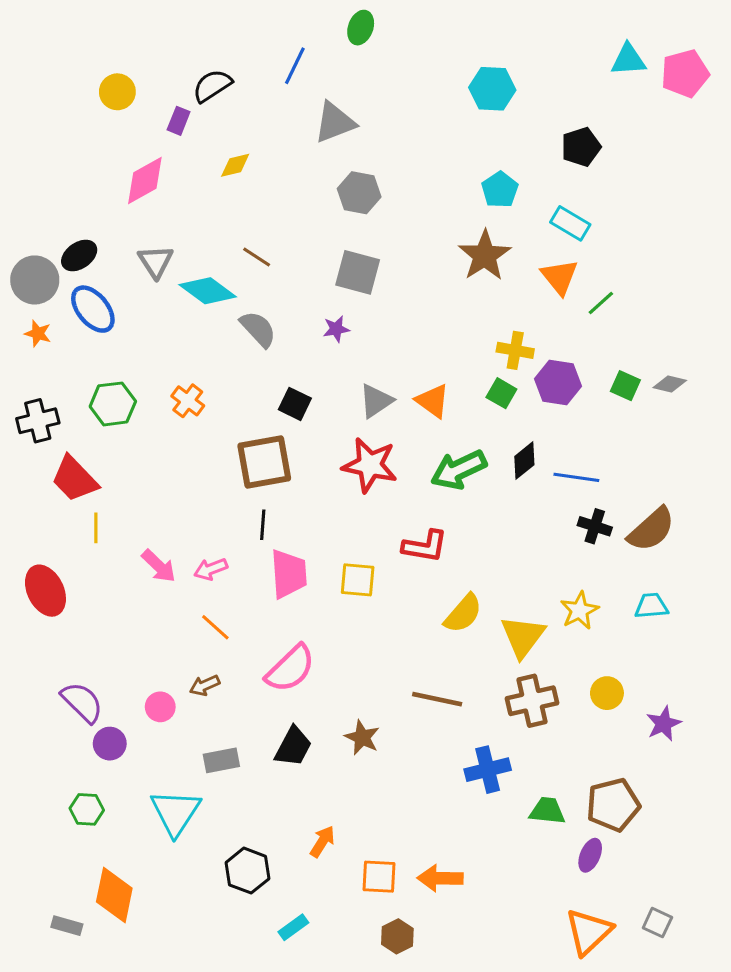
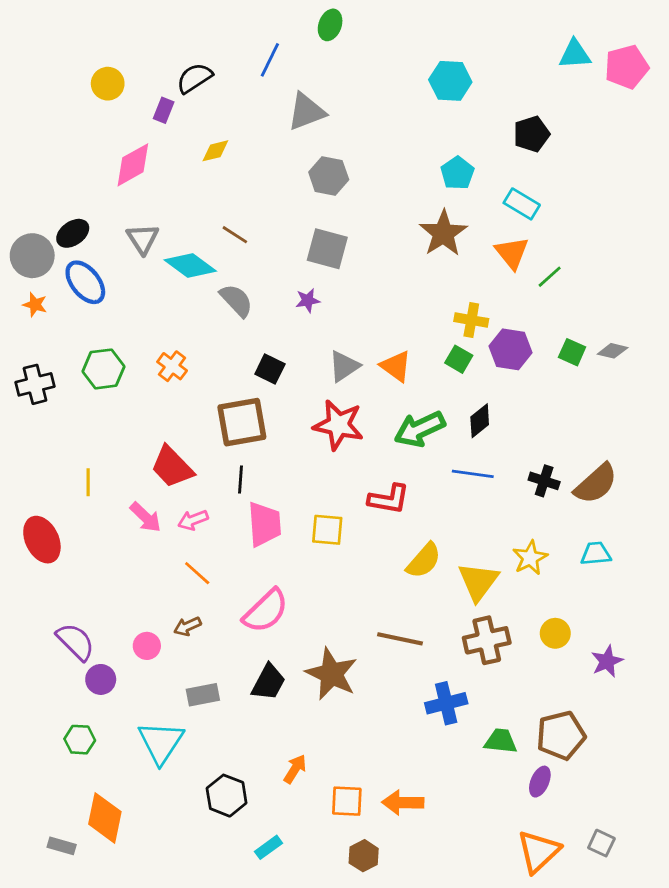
blue line: (576, 477) -> (473, 474), moved
red trapezoid: (75, 479) -> (172, 467), moved
brown star: (362, 737) -> (331, 674), size x1.6

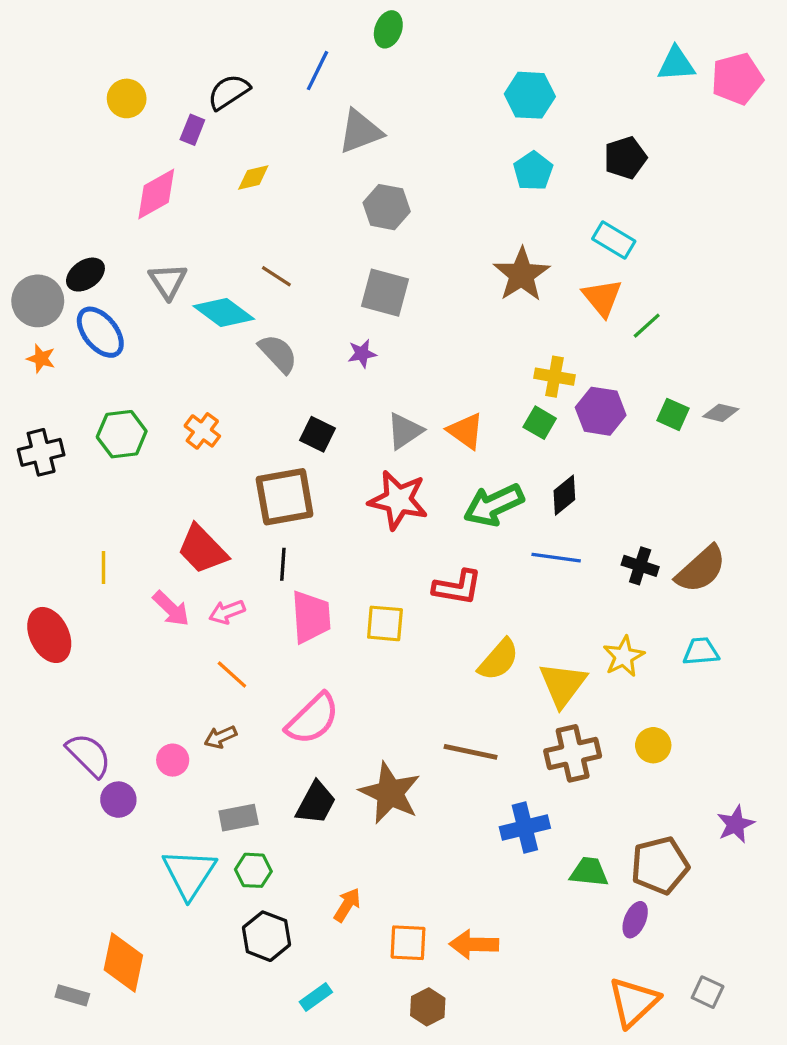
cyan pentagon: (457, 173) -> (533, 171), moved
purple star: (607, 661) -> (736, 824), moved
green hexagon: (80, 740) -> (253, 870), moved

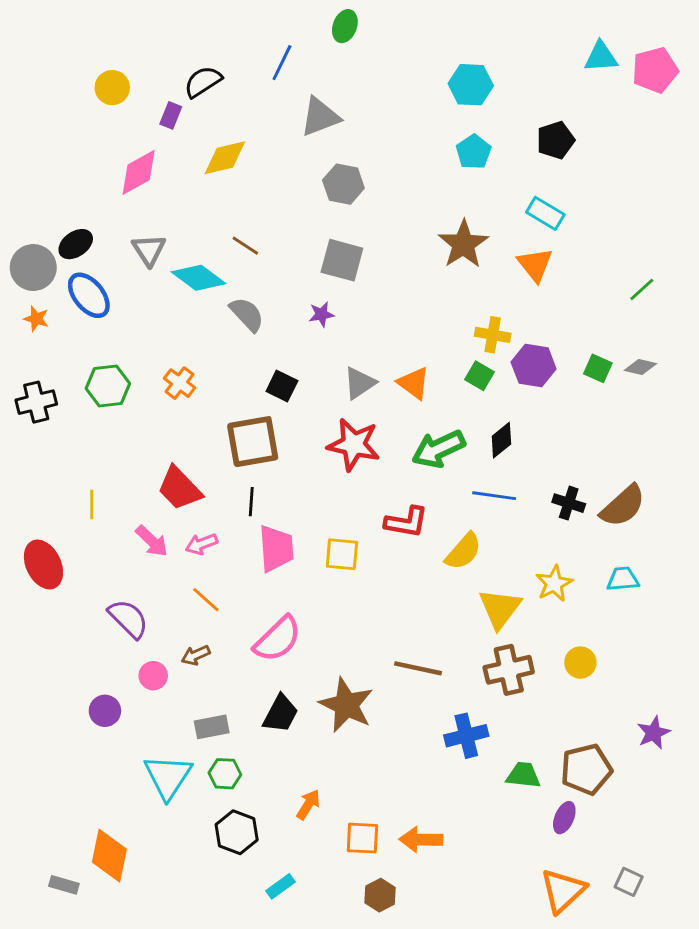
yellow diamond: (253, 177) -> (225, 158), size x1.5
green line: (647, 326) -> (642, 289), moved
yellow semicircle: (499, 660) -> (463, 551), moved
purple semicircle: (89, 755) -> (128, 619), moved

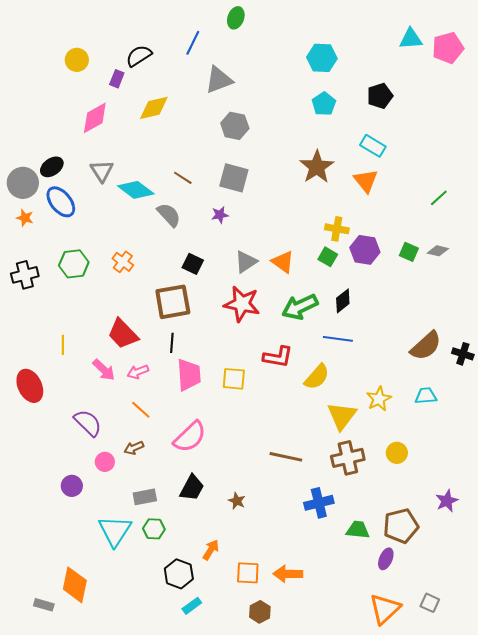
brown line: (245, 246) -> (183, 178), moved
black cross: (569, 503) -> (463, 354), moved
brown star: (346, 705) -> (237, 501), moved, size x0.5
black hexagon: (237, 832) -> (179, 574), moved

